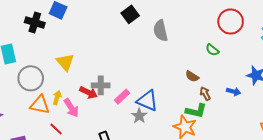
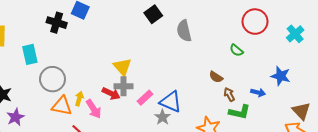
yellow triangle: (65, 62) -> (122, 67), moved
green L-shape: (196, 111) -> (240, 112), moved

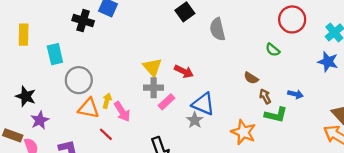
blue star: (281, 76) -> (328, 62), moved
red arrow: (111, 93) -> (184, 71), moved
pink rectangle: (145, 98) -> (167, 102), moved

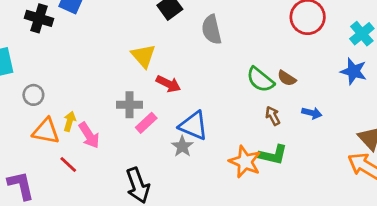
green semicircle: (273, 50) -> (260, 80), moved, size x1.5
yellow triangle: (152, 67) -> (143, 56), moved
brown semicircle: (251, 78) -> (287, 78), moved
gray circle: (79, 80) -> (33, 95), size x0.6
green L-shape: (276, 115) -> (273, 155), moved

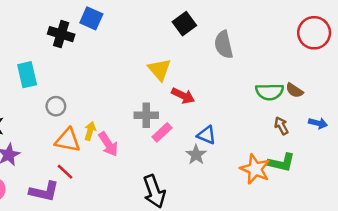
green semicircle: (260, 80) -> (270, 92), turned -40
blue triangle: (193, 126) -> (207, 135), size x0.7
red line: (68, 165) -> (65, 172), moved
purple L-shape: (21, 185) -> (44, 191), turned 116

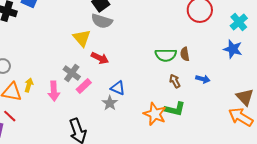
gray semicircle: (224, 45) -> (102, 21), moved, turned -60
brown semicircle: (294, 90) -> (185, 54), turned 48
gray cross: (146, 115) -> (72, 73), turned 36
pink arrow: (108, 144) -> (54, 91), moved, turned 30

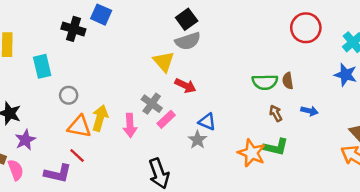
gray semicircle: (102, 21) -> (188, 41), turned -35
yellow arrow: (29, 85) -> (100, 118), size x1.5

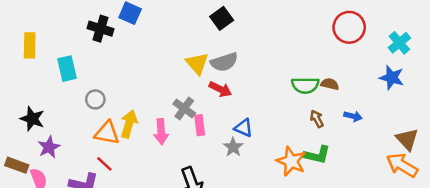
gray semicircle: (188, 41) -> (224, 62), moved
brown semicircle: (288, 81) -> (330, 84), turned 112
pink rectangle: (166, 119) -> (200, 125), turned -54

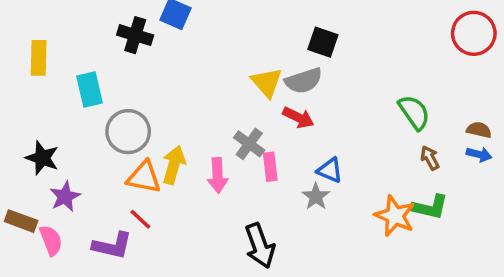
black square: (222, 18) -> (323, 42), moved, turned -35
brown semicircle: (330, 84) -> (479, 130), moved
green semicircle: (305, 85) -> (414, 112), turned -124
gray circle: (95, 99) -> (128, 132), size x1.6

